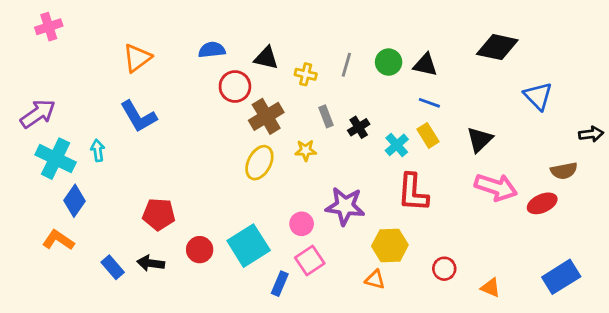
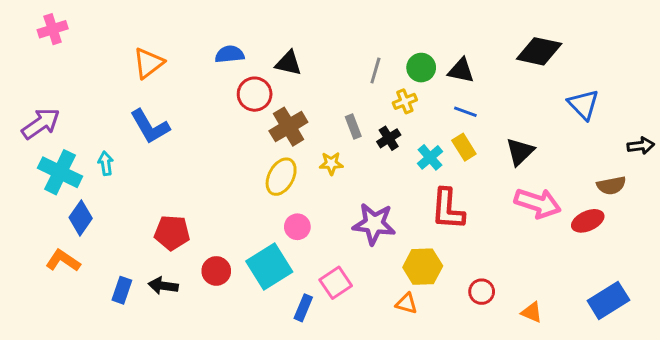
yellow cross: (306, 74) -> (405, 101), moved, turned -35
pink circle: (302, 224) -> (297, 227), moved
blue rectangle: (113, 267) -> (122, 290), turned 60

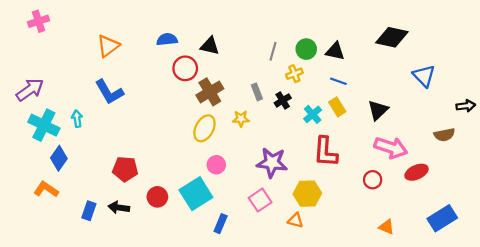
red ellipse: (588, 221) -> (417, 172), moved
pink square: (336, 283) -> (260, 200), moved
red circle: (482, 292) -> (373, 180), moved

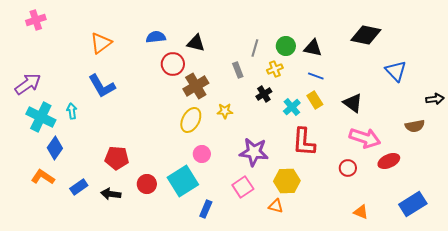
gray rectangle: (257, 92) -> (238, 70), moved
black triangle: (378, 110) -> (353, 103), turned -40
blue rectangle: (89, 211) -> (79, 187), moved, turned 36

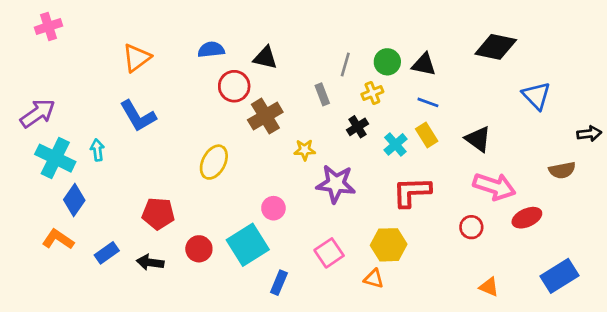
yellow ellipse: (191, 120) -> (214, 162), moved
red L-shape: (304, 142) -> (412, 192), turned 84
purple star: (254, 152) -> (336, 184), moved

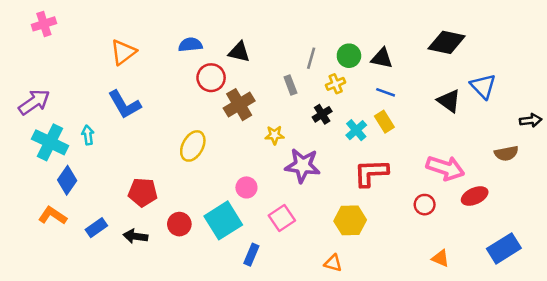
black triangle: (478, 139) -> (449, 101), moved
pink square: (329, 253) -> (282, 218), moved
orange triangle: (374, 279) -> (333, 263), moved

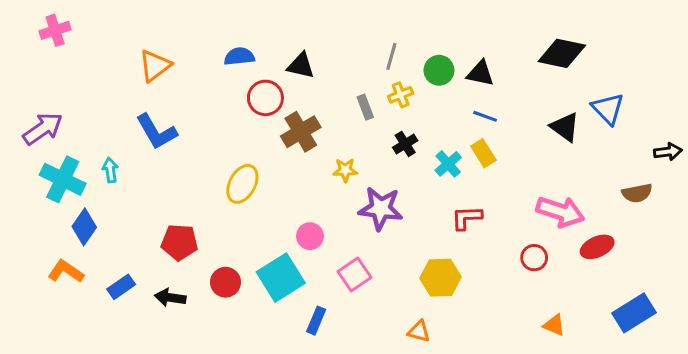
gray line: (311, 58) -> (391, 56), moved
yellow cross: (336, 84) -> (401, 95), moved
red L-shape: (371, 173) -> (467, 218), size x0.7

